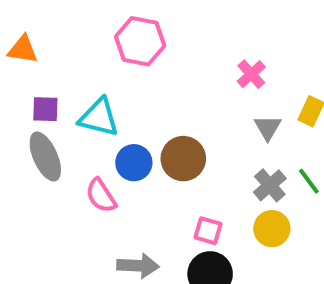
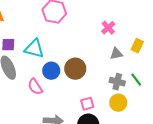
gray triangle: (268, 128) -> (116, 54), turned 48
gray cross: (270, 185) -> (117, 82), turned -35
pink square: (208, 231) -> (87, 104), turned -32

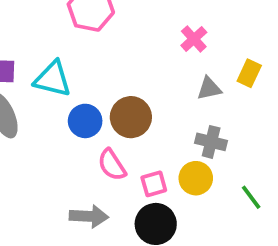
green line: (136, 80) -> (251, 197), moved
pink semicircle: (35, 87) -> (112, 165), moved
yellow circle: (118, 103) -> (196, 178), moved

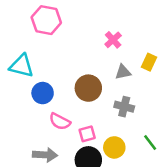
brown circle: (131, 117) -> (88, 88), moved
pink semicircle: (112, 165) -> (60, 121), turned -30
yellow circle: (196, 178) -> (114, 147), moved

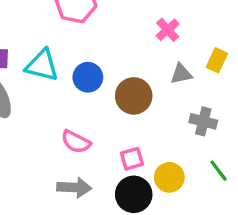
blue circle: (43, 93) -> (88, 77), moved
gray cross: (124, 107) -> (203, 121), moved
pink semicircle: (60, 121) -> (76, 142), moved

